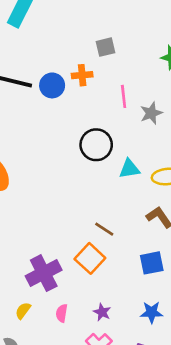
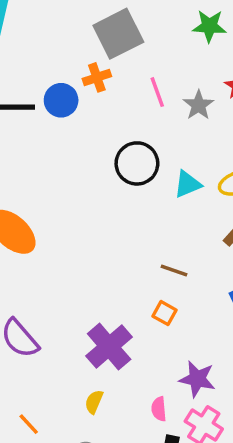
gray square: (105, 47) -> (118, 34), size x1.8
orange square: (90, 258) -> (165, 313), size x0.6
purple star: (102, 312) -> (197, 379), size x1.5
pink semicircle: (62, 313) -> (159, 409), moved

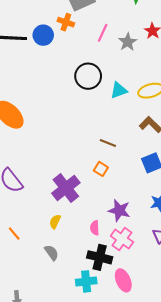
orange cross: (97, 77) -> (66, 22), turned 35
pink line: (157, 92) -> (103, 33), turned 42

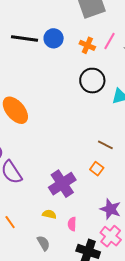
orange cross: (66, 22) -> (87, 45), moved
yellow semicircle: (55, 222) -> (49, 214), turned 72
pink semicircle: (95, 228) -> (72, 224), moved

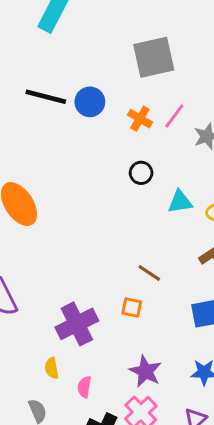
black circle: (92, 81) -> (141, 173), size x0.6
orange square: (97, 169) -> (132, 307), turned -32
yellow semicircle: (49, 214) -> (52, 368), turned -120

